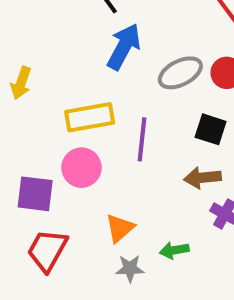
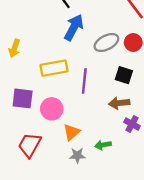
pink circle: (82, 168) -> (52, 109), moved
purple square: (35, 194) -> (23, 98), moved

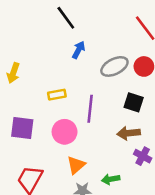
blue arrow: (74, 27) -> (79, 50), size x0.6
yellow rectangle: (54, 68) -> (57, 95), size x0.6
pink circle: (52, 109) -> (65, 132), moved

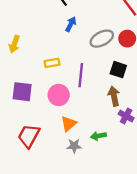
brown arrow: (129, 133) -> (114, 96), turned 84

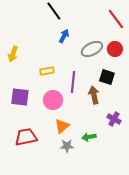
brown arrow: (114, 96) -> (94, 95), moved
red trapezoid: (29, 136) -> (26, 137), turned 50

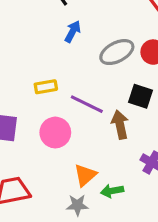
purple line: (73, 82) -> (87, 104), turned -70
orange triangle: (62, 126) -> (85, 175), moved

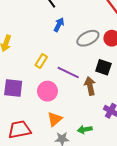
yellow rectangle: (46, 87) -> (41, 61), turned -48
orange triangle: (85, 175) -> (55, 119), moved

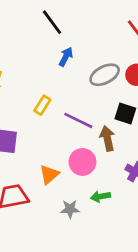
pink circle: (47, 91) -> (82, 162), moved
orange triangle: (55, 119) -> (49, 174), moved

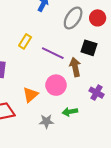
gray ellipse: (105, 75) -> (73, 18), turned -30

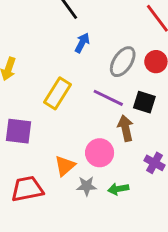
yellow rectangle: (25, 41) -> (58, 93), size x1.5
purple line: (53, 53) -> (108, 98), moved
gray star: (46, 121) -> (87, 186), moved

